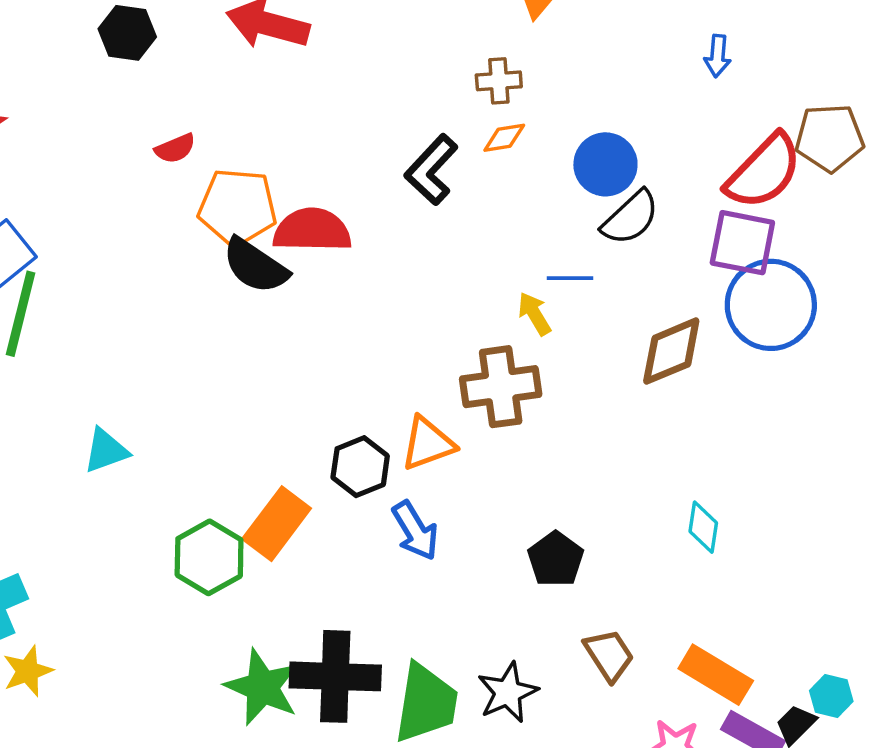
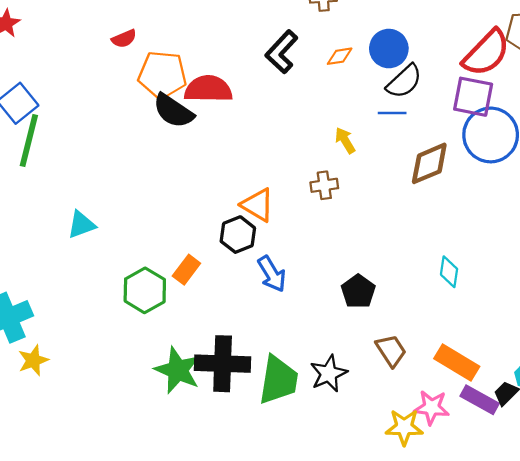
orange diamond: (504, 138) -> (340, 56), moved
blue line: (570, 278) -> (392, 113), moved
brown cross: (501, 387) -> (324, 185), size x0.6
orange triangle: (428, 444) -> (258, 205), moved, turned 51
orange rectangle: (277, 524) -> (186, 270), size x0.7

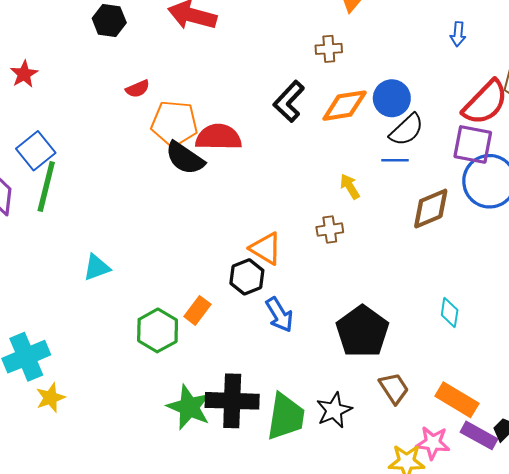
orange diamond: (340, 56) -> (345, 106), size x1.8
black pentagon: (358, 291) -> (362, 331), size x1.6

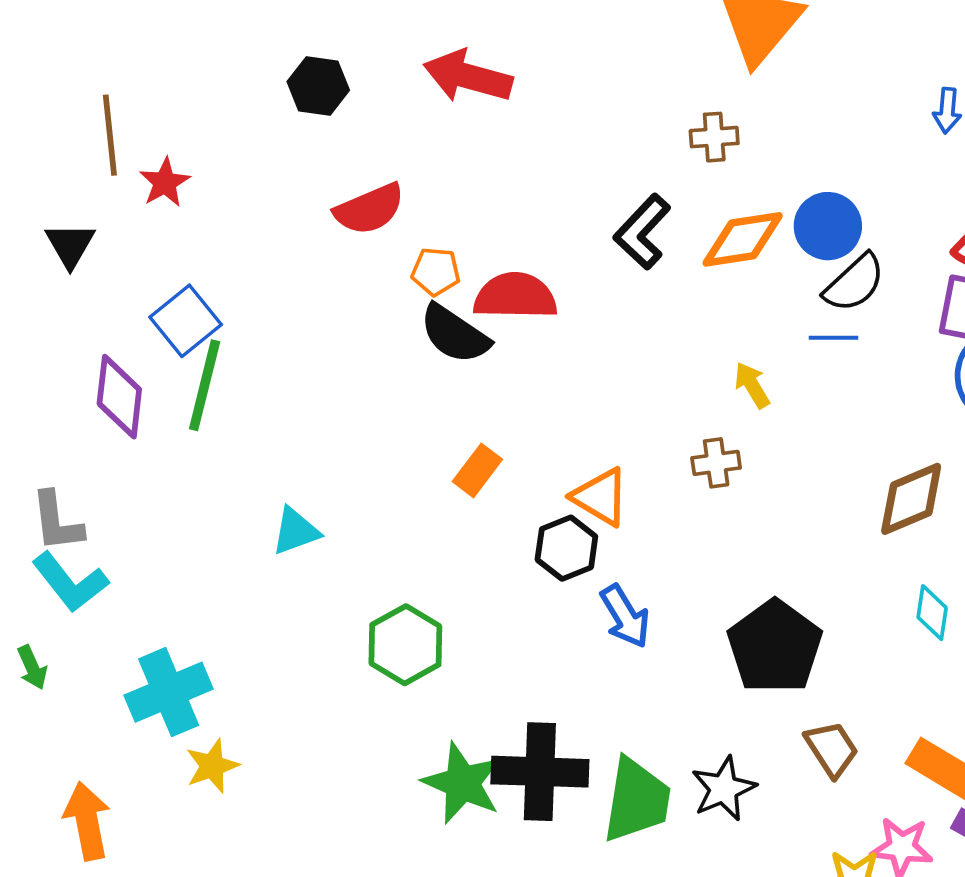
red semicircle: (138, 89) -> (369, 209), size x1.6
orange pentagon: (174, 123) -> (436, 272), size x0.6
brown diamond: (431, 209) -> (911, 499), moved
orange rectangle: (197, 310) -> (477, 470), moved

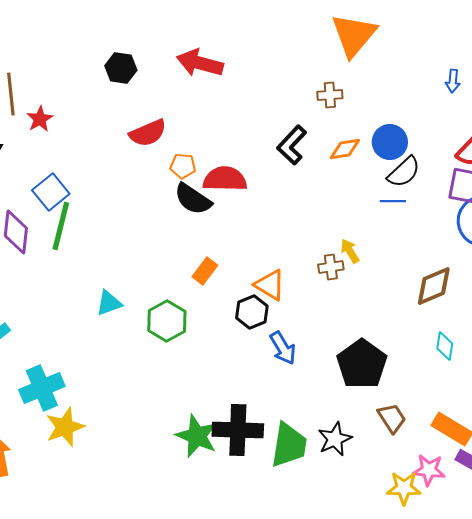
orange diamond: (743, 239) -> (345, 149), size x0.7
yellow arrow: (752, 385) -> (350, 251), moved
green hexagon: (405, 645) -> (167, 321), moved
yellow star: (212, 766) -> (65, 427), size x1.4

